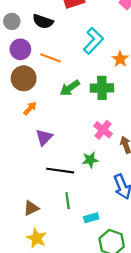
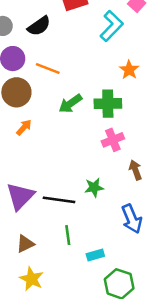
black semicircle: (43, 21) -> (39, 26), turned -54
cyan L-shape: (93, 41) -> (112, 26), moved
pink cross: (103, 130) -> (113, 140), moved, turned 30
purple triangle: (44, 137) -> (20, 196), moved, size x1.4

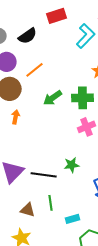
orange line: (48, 69) -> (35, 70), turned -60
orange arrow: (24, 127) -> (16, 117), turned -32
brown triangle: (25, 244) -> (28, 210), moved, turned 42

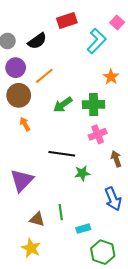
orange arrow: (16, 117) -> (25, 124), turned -40
black line: (44, 175) -> (62, 154), moved

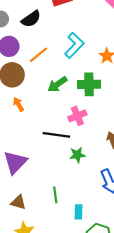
cyan L-shape: (97, 41) -> (74, 45), moved
pink cross: (98, 134) -> (77, 116), moved
brown triangle: (37, 219) -> (18, 202), moved
cyan rectangle: (83, 229) -> (78, 212), turned -72

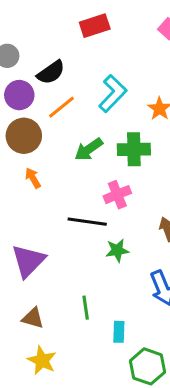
black semicircle: (31, 19) -> (51, 72), moved

